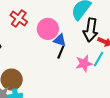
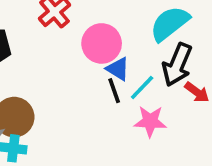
black line: (61, 52) -> (114, 91), turned -56
cyan line: (98, 59) -> (142, 87), moved

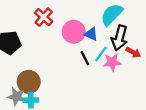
blue triangle: (118, 69) -> (91, 34), moved
pink star: (150, 121) -> (112, 62), moved

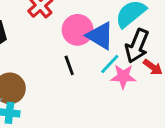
blue triangle: (91, 34) -> (100, 36), size x1.5
black line: (85, 58) -> (69, 65), moved

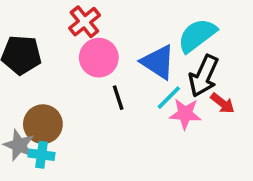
pink circle: (78, 30) -> (99, 58), moved

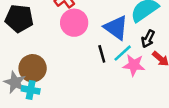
black arrow: (204, 76) -> (148, 39), size x0.6
black line: (118, 98) -> (102, 54), moved

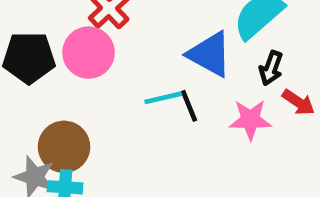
pink circle: (74, 23) -> (89, 53), moved
cyan line: (123, 53) -> (163, 98), moved, turned 36

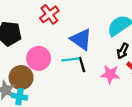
pink circle: (89, 53) -> (39, 58), moved
blue triangle: (210, 54) -> (81, 39), moved

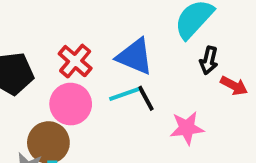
red cross: (49, 14) -> (75, 61), moved
pink star: (110, 74) -> (187, 128), moved

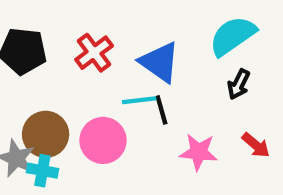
red arrow: (234, 86) -> (256, 145), moved
pink circle: (71, 104) -> (103, 140), moved

